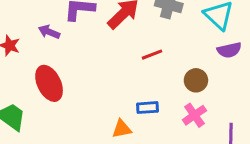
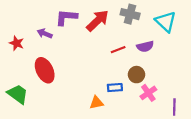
purple semicircle: (229, 50) -> (145, 46), moved
brown circle: (196, 80) -> (136, 75), moved

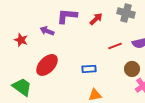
red arrow: (98, 21) -> (96, 19), size x0.6
red ellipse: (45, 70) -> (47, 65), turned 70
blue rectangle: (115, 88) -> (89, 69), moved

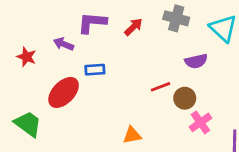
red line: (115, 46) -> (160, 87), moved
blue rectangle: (89, 69) -> (95, 70), moved

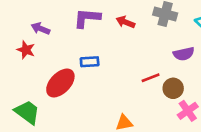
red arrow: (133, 27) -> (125, 22), turned -114
purple arrow: (64, 44) -> (41, 29), moved

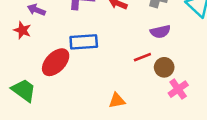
purple semicircle: (184, 54) -> (160, 32), moved
blue rectangle: (90, 62) -> (84, 42), size x1.5

